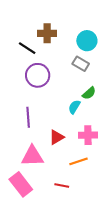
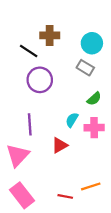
cyan semicircle: (74, 107) -> (72, 120), moved
pink cross: (88, 135) -> (94, 128), moved
pink triangle: (32, 156) -> (18, 155), moved, turned -45
orange line: (79, 161) -> (91, 186), moved

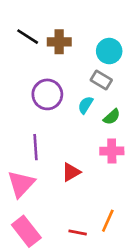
black line: (29, 51) -> (28, 37), moved
cyan semicircle: (72, 120) -> (85, 105), moved
orange line: (91, 186) -> (108, 221), turned -48

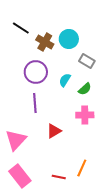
brown cross: (59, 42) -> (45, 42), moved, turned 30
cyan circle: (109, 51) -> (69, 39), moved
gray rectangle: (101, 80) -> (87, 61), moved
purple line: (36, 147) -> (35, 103), moved

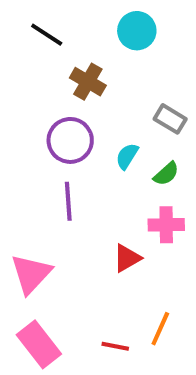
black line: (21, 28) -> (47, 35), moved
cyan circle: (69, 39) -> (137, 31), moved
red triangle: (54, 131) -> (127, 258), moved

